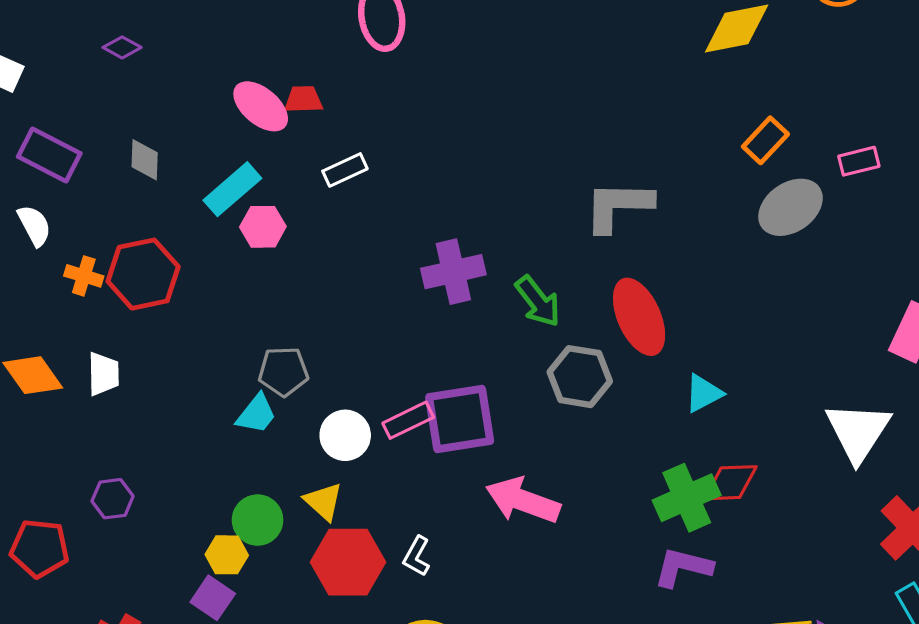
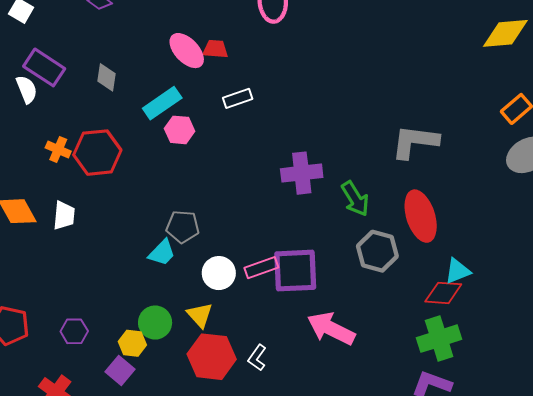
white semicircle: (34, 225) -> (27, 89), moved
red diamond: (730, 483) -> (443, 293), moved
purple hexagon: (113, 499) -> (74, 331), moved

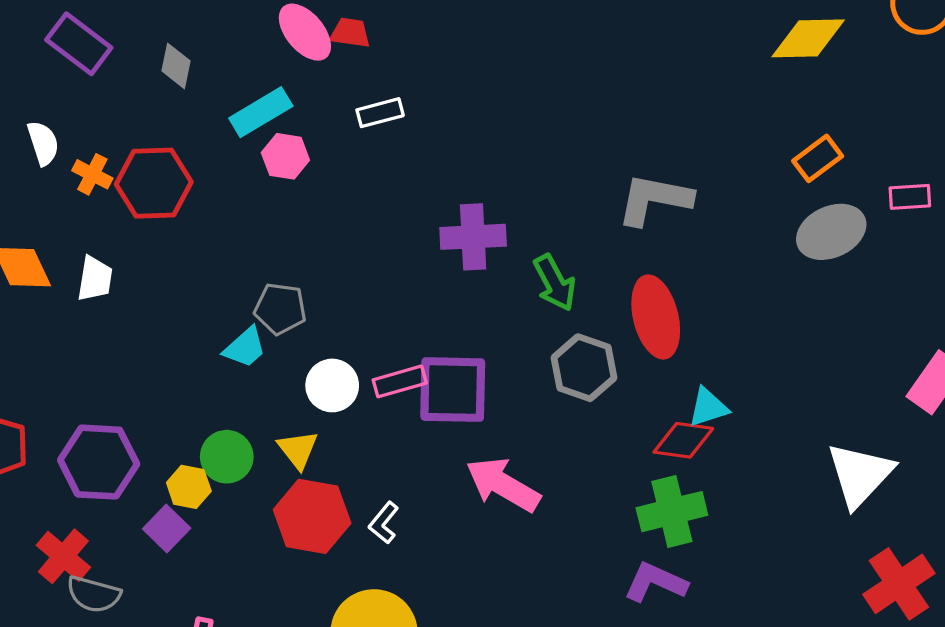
white semicircle: (27, 89) -> (43, 143), moved
purple hexagon: (74, 331) -> (99, 462), size x1.8

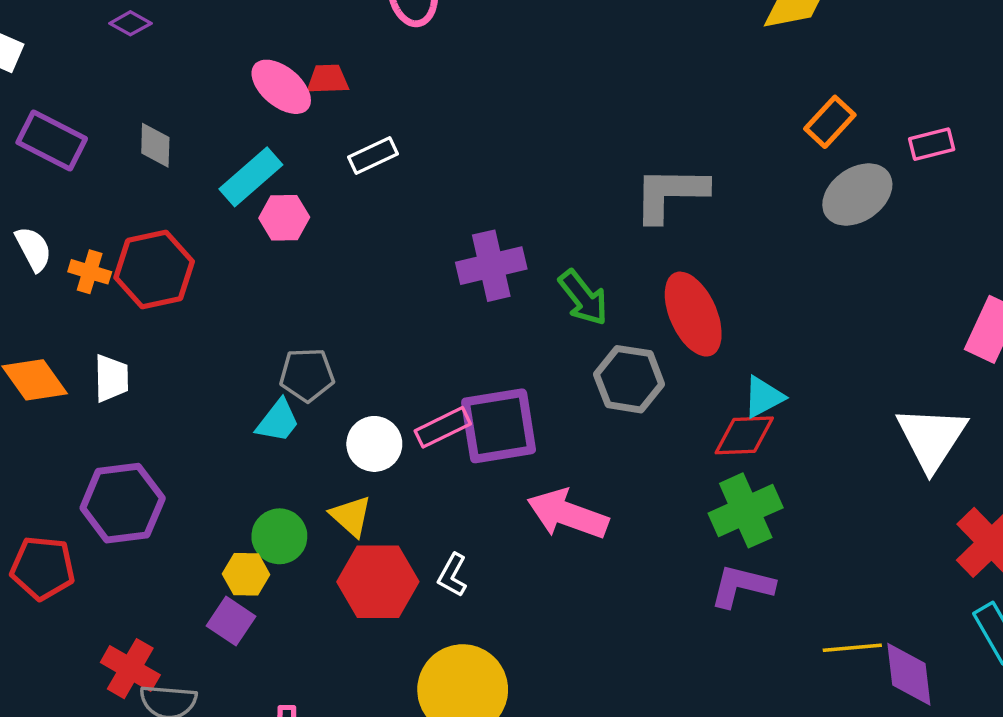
purple hexagon: (99, 462) -> (123, 503), moved

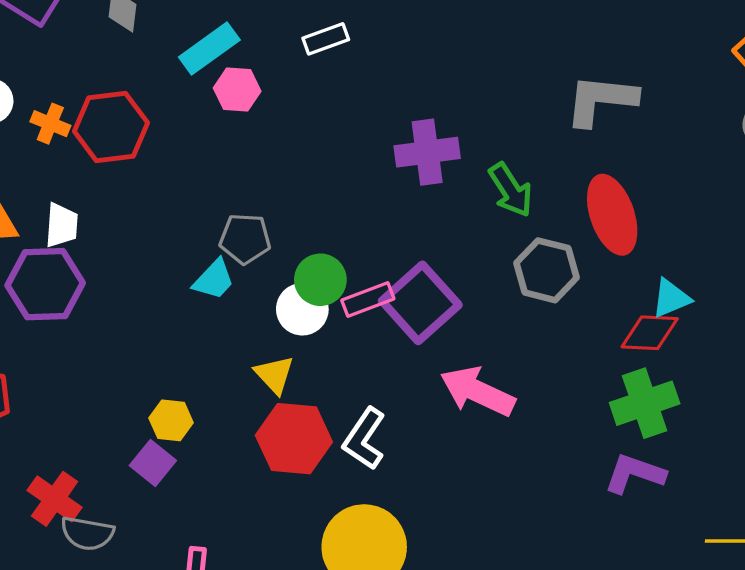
purple square: (499, 426) -> (420, 303), turned -38
purple hexagon: (123, 503) -> (45, 284), moved
green circle: (279, 536) -> (320, 280), moved
white L-shape: (452, 575) -> (364, 439), size x1.5

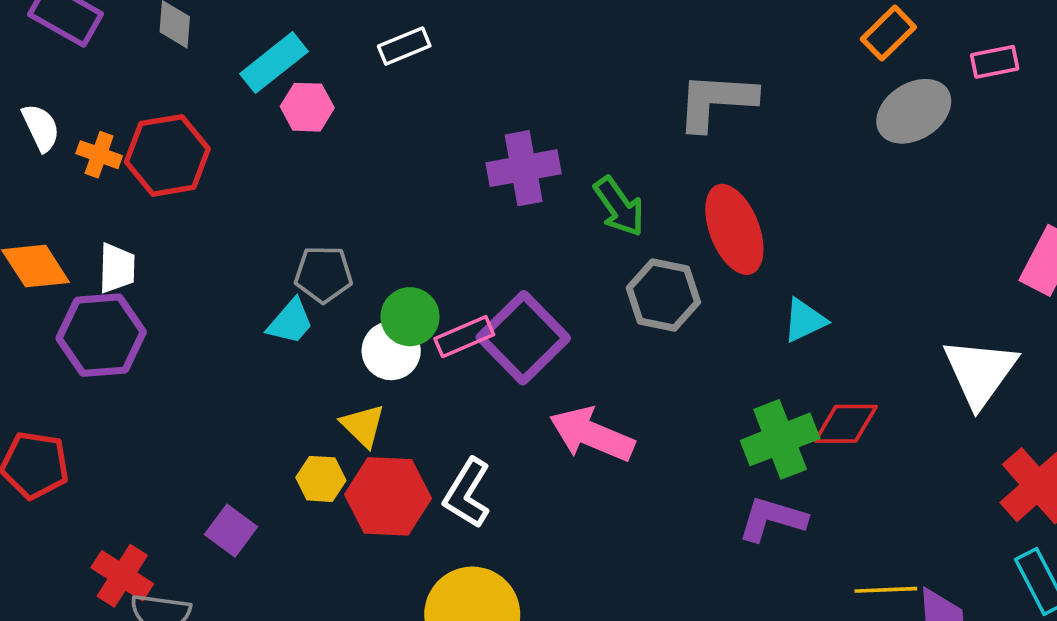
red diamond: (650, 333) -> (846, 424), moved
yellow hexagon: (171, 420) -> (321, 479), moved

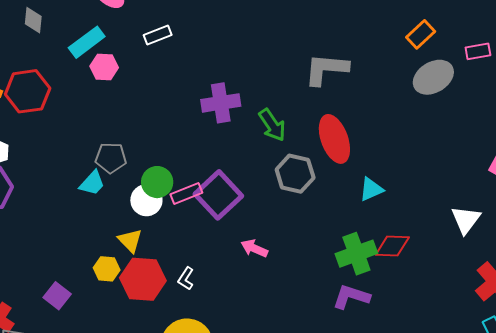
white triangle: (980, 372) -> (466, 220), size x0.7
pink arrow: (592, 434) -> (254, 248), size x0.6
white L-shape: (467, 493) -> (186, 279), size x0.6

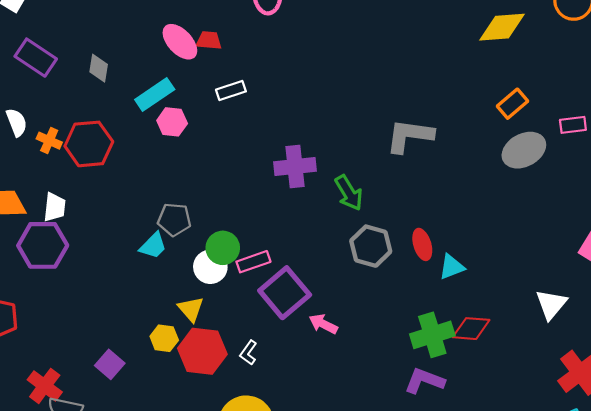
red ellipse: (334, 139) -> (422, 244), moved, size x0.6
purple square: (218, 195) -> (285, 293), moved

